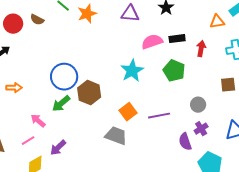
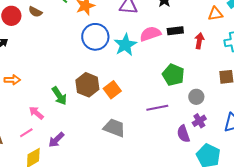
cyan star: (132, 71) -> (125, 45), moved
green pentagon: (174, 71) -> (173, 75), moved
blue circle: (64, 77) -> (95, 37), moved
green arrow: (61, 104) -> (59, 96), turned -84
orange square: (128, 112) -> (112, 90), moved

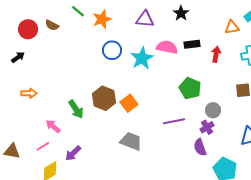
pink semicircle: (150, 34) -> (167, 47), turned 30
blue circle: (95, 37) -> (112, 50), size x0.7
purple cross: (199, 121) -> (207, 127), moved

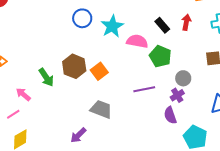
black rectangle: (192, 44) -> (162, 25), moved, turned 56
pink semicircle: (167, 47) -> (137, 41), moved
purple arrow: (73, 153) -> (78, 135), moved

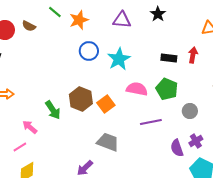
black rectangle: (162, 25) -> (169, 58), turned -42
pink semicircle: (137, 41) -> (137, 89), moved
purple cross: (177, 95) -> (196, 141), moved

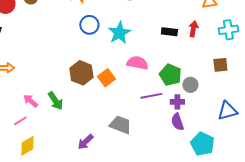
green pentagon: (167, 89) -> (170, 75), moved
green arrow: (53, 110) -> (55, 101), moved
purple cross: (196, 141) -> (177, 102), moved, turned 32
gray trapezoid: (108, 142) -> (120, 125), moved

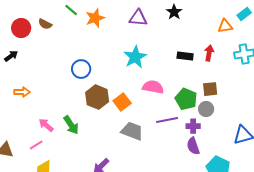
blue circle: (89, 25) -> (81, 69), moved
brown square: (220, 65) -> (210, 89), moved
gray trapezoid: (120, 125) -> (132, 131), moved

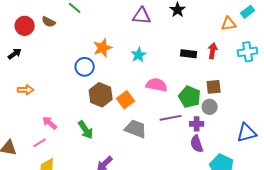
orange star: (95, 18) -> (103, 48), moved
cyan star: (135, 57) -> (139, 55), size x0.7
green arrow: (71, 125) -> (86, 130), moved

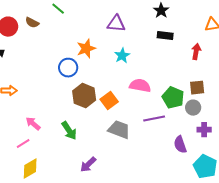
purple triangle: (142, 16) -> (116, 24), moved
black rectangle: (189, 54) -> (165, 36), moved
purple cross: (197, 124) -> (204, 130), moved

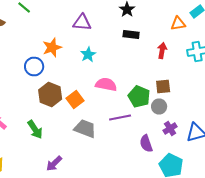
purple cross: (204, 130) -> (170, 128), turned -32

